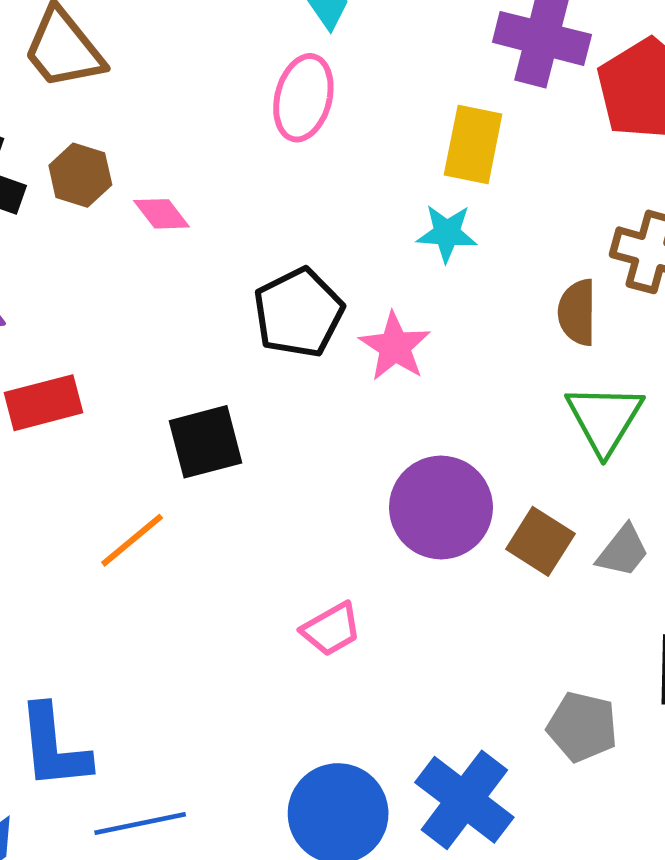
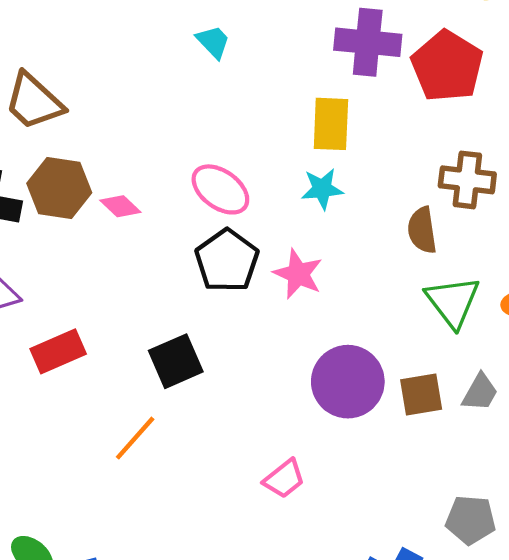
pink ellipse: (303, 98) -> (220, 189), moved, turned -60
brown hexagon: (80, 175) -> (59, 188), size x1.4
brown square: (540, 541) -> (421, 395), turned -33

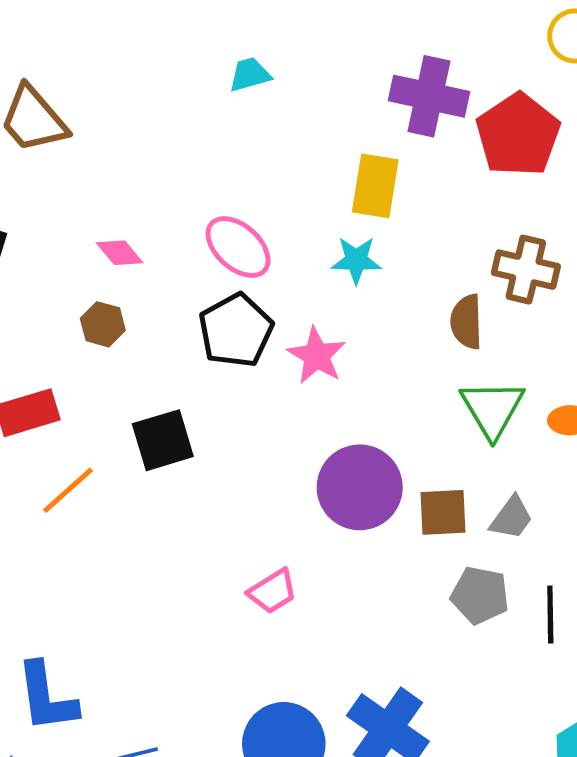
cyan trapezoid: (213, 42) -> (250, 75), turned -69
brown hexagon: (59, 188) -> (103, 324), moved, size x0.6
orange line: (135, 438) -> (68, 490), moved
gray pentagon: (471, 520) -> (480, 595), moved

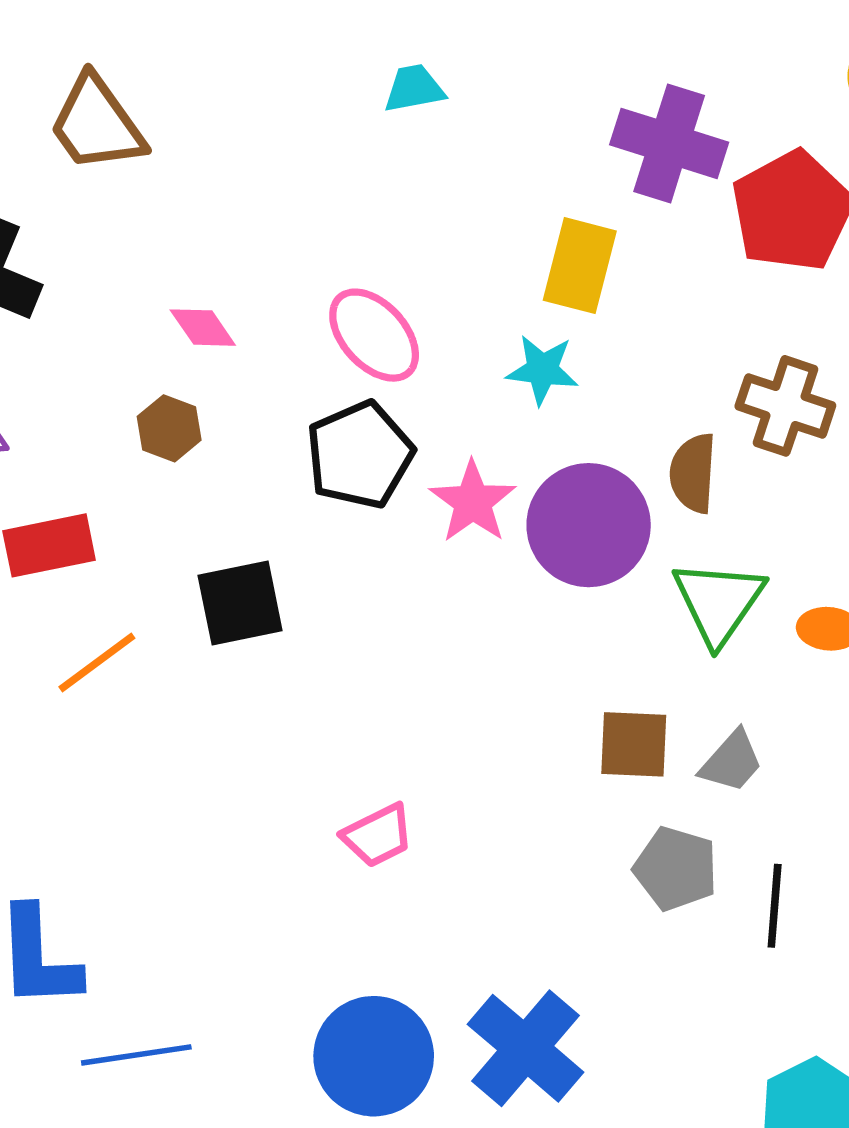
purple circle: (360, 487) -> (589, 525), moved

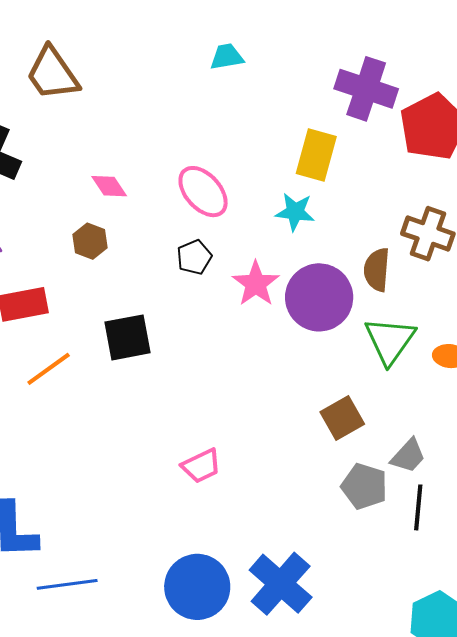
black pentagon: (360, 455) -> (194, 257), size x0.6
brown square: (634, 744) -> (342, 418), turned -33
gray trapezoid: (732, 761) -> (408, 456), moved

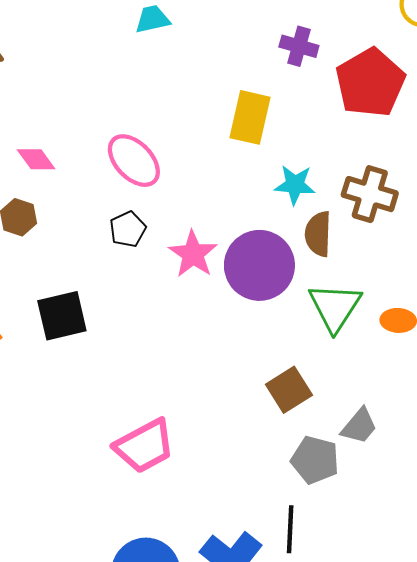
purple cross: (366, 89) -> (299, 46), size x0.6
cyan star: (295, 212) -> (295, 185), moved
pink trapezoid: (201, 466) -> (144, 446), size x1.5
black line: (418, 507) -> (290, 529), moved

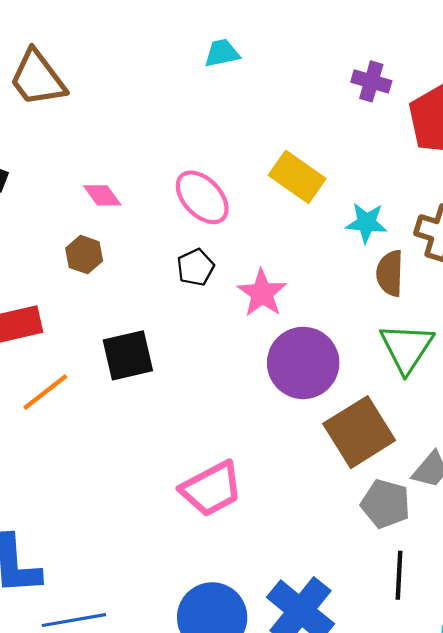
yellow rectangle: (250, 117) -> (297, 177), moved, turned -68
purple circle: (259, 265) -> (303, 363), moved
brown square: (289, 390) -> (359, 432), size x1.5
black line: (290, 529) -> (399, 575), moved

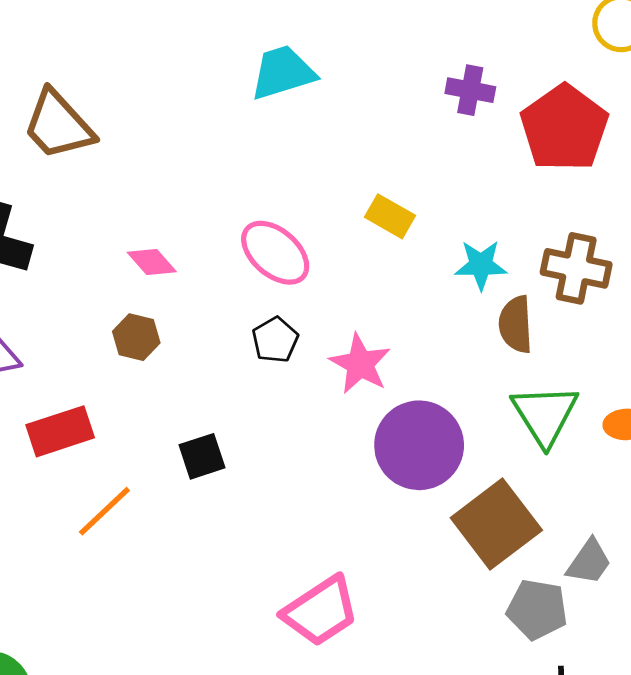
cyan trapezoid: (222, 53) -> (283, 73), size x1.5
yellow rectangle: (297, 177) -> (390, 216), size x0.7
black square: (128, 355) -> (202, 456), size x0.7

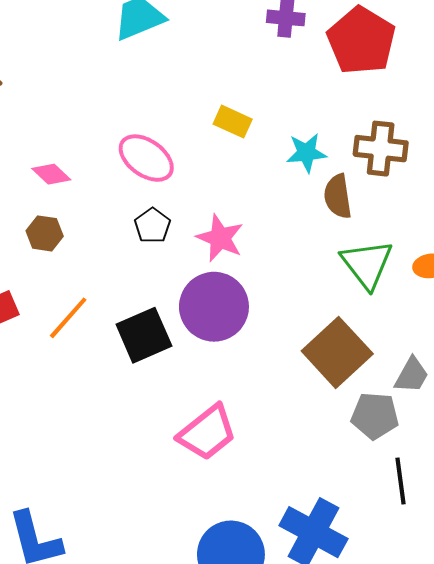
purple circle: (419, 445) -> (214, 307), moved
black square: (202, 456) -> (144, 335), moved, size x1.5
orange line: (104, 511) -> (68, 318), moved

